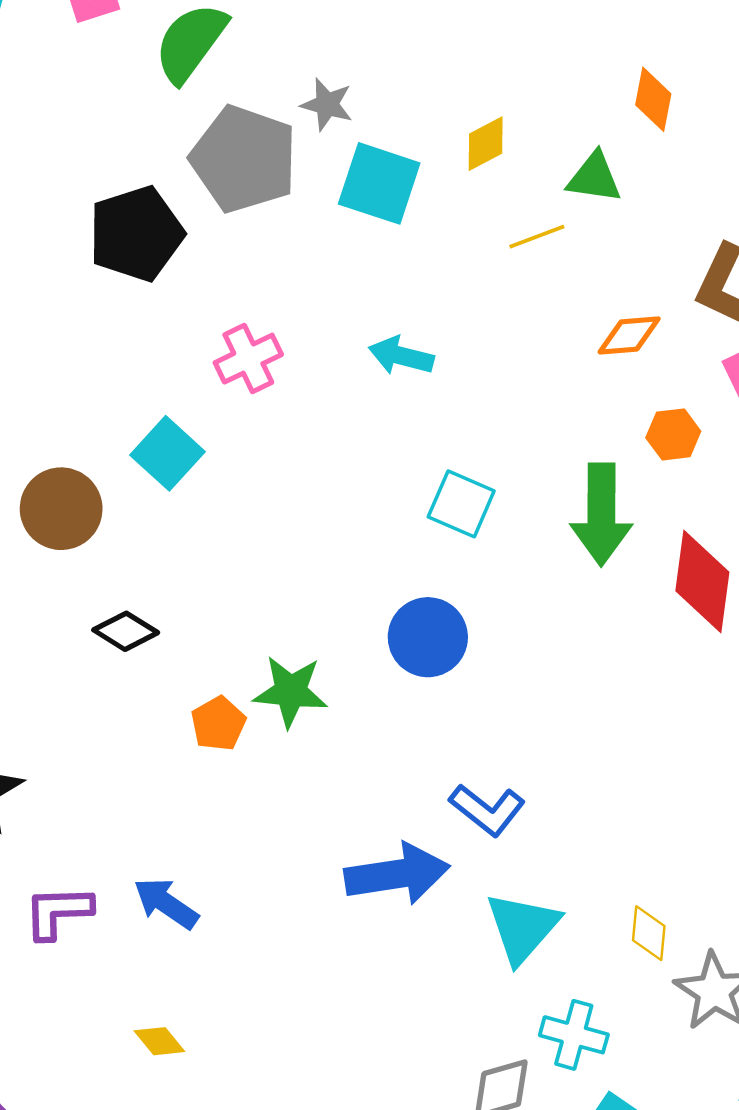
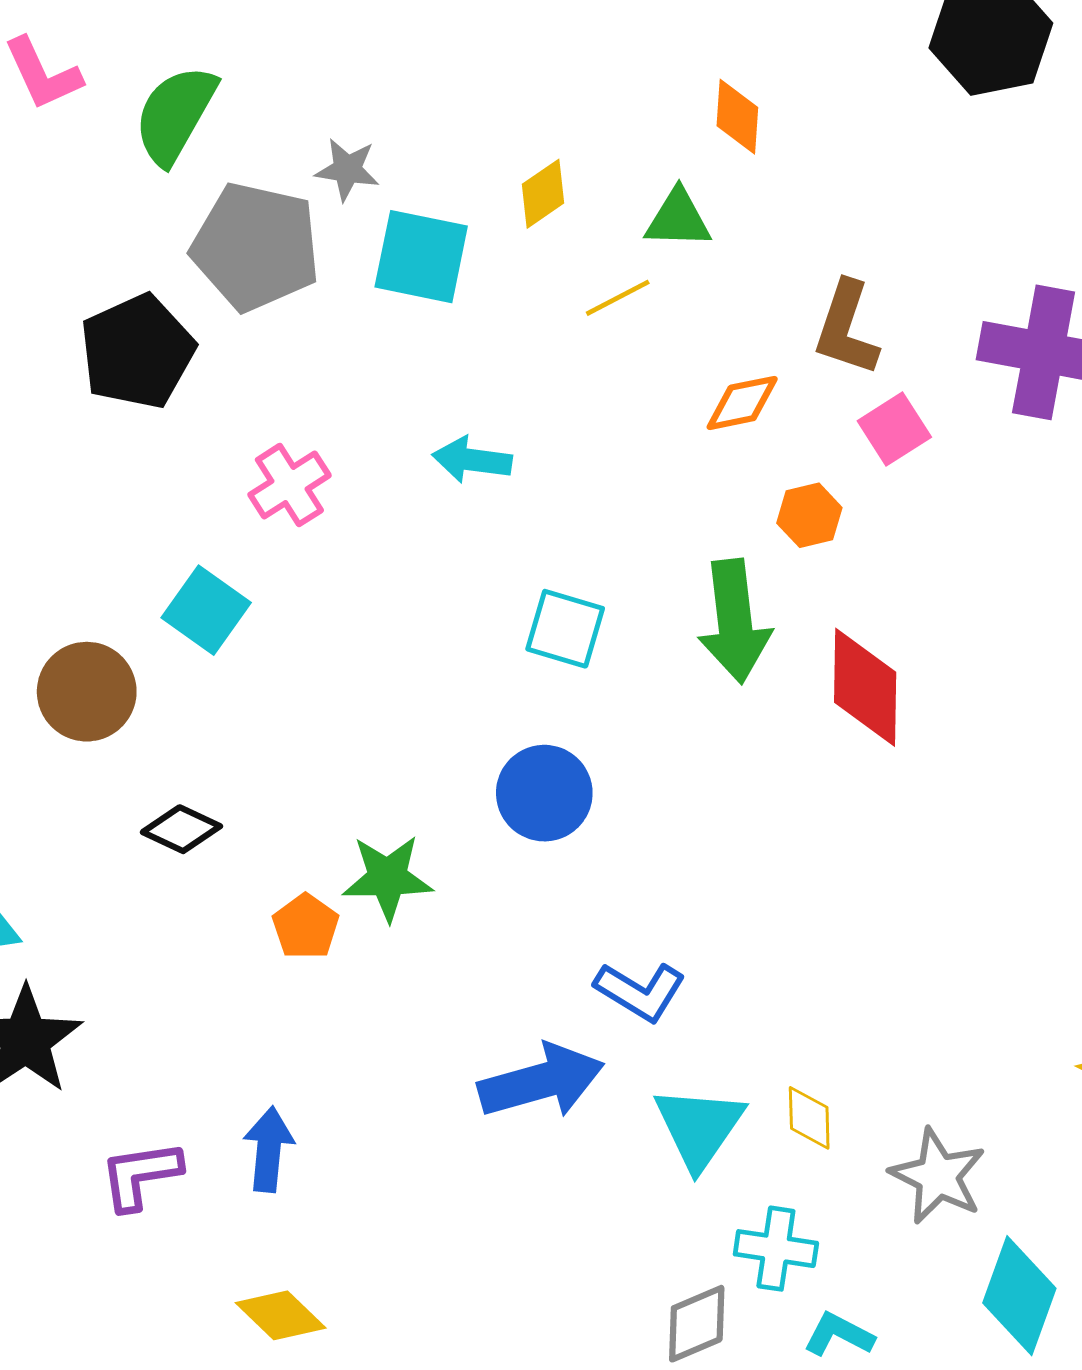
blue arrow: (166, 903) -> (269, 1149), turned 68
yellow diamond: (649, 933) -> (809, 1118), moved
yellow diamond: (159, 1041) -> (281, 1315), size x1.4

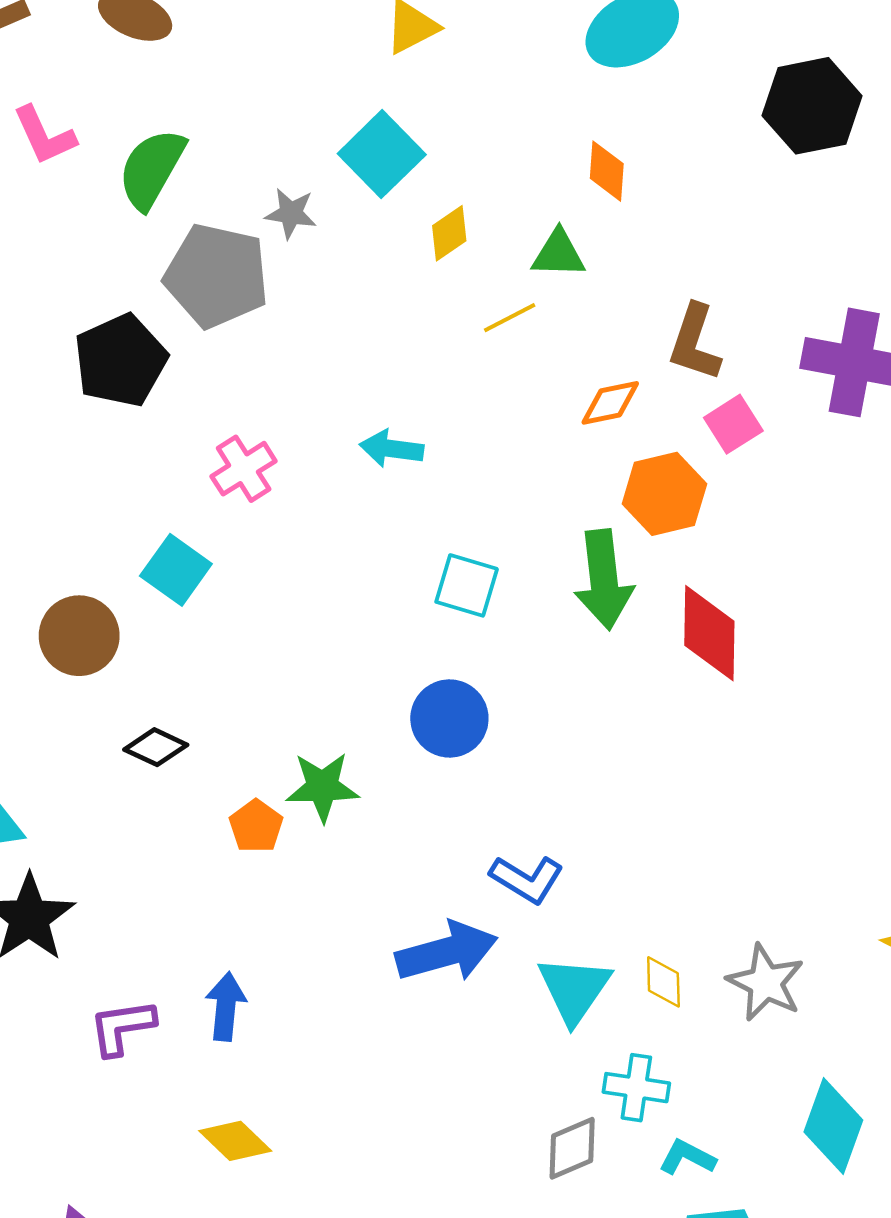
cyan square: (421, 257) -> (382, 154), moved, turned 34
orange hexagon: (809, 515) -> (664, 494), size x1.6
gray star: (938, 1176) -> (766, 983), moved

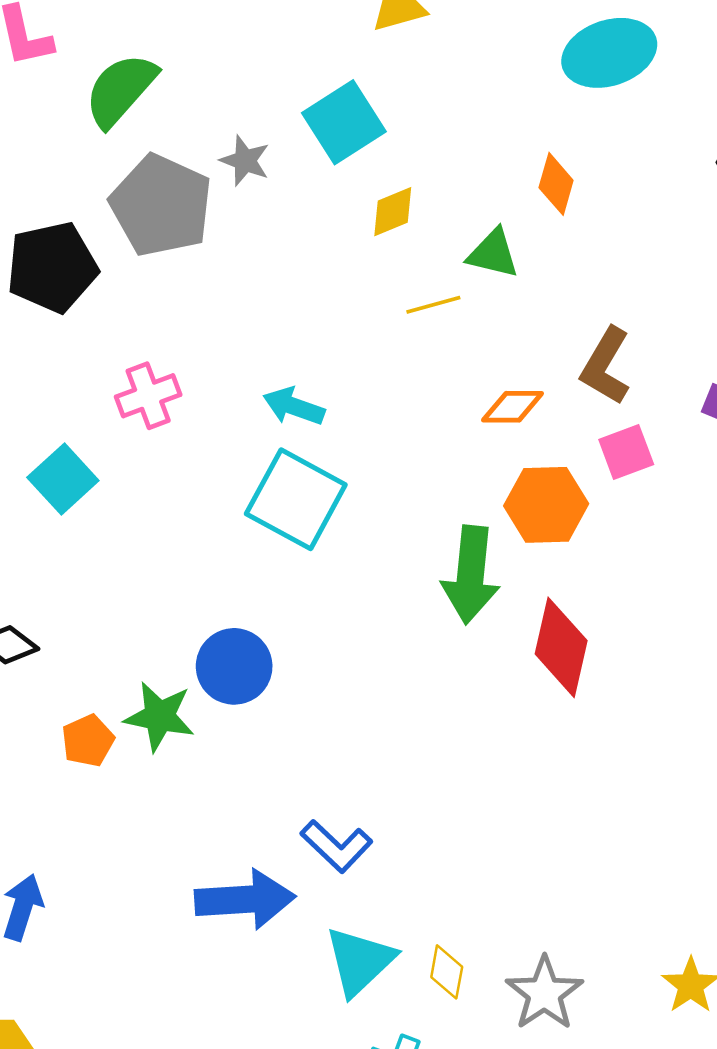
cyan square: (467, 585) -> (296, 499), moved, size x1.5
blue circle: (449, 718) -> (234, 666), moved

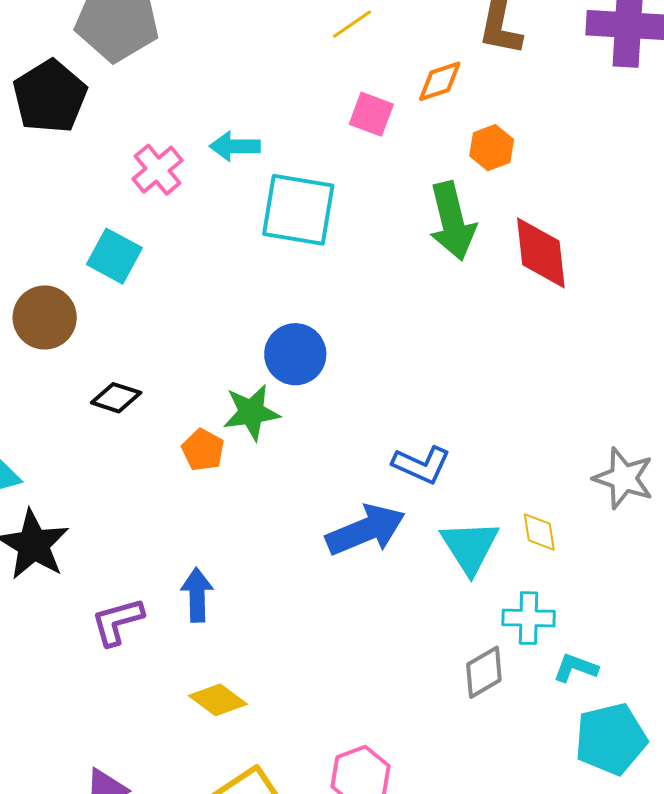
cyan arrow: (294, 406) -> (235, 146), moved
pink square: (626, 452) -> (371, 114), moved, turned -30
orange hexagon: (546, 505) -> (492, 148), size x0.7
gray star: (544, 993) -> (624, 478), moved

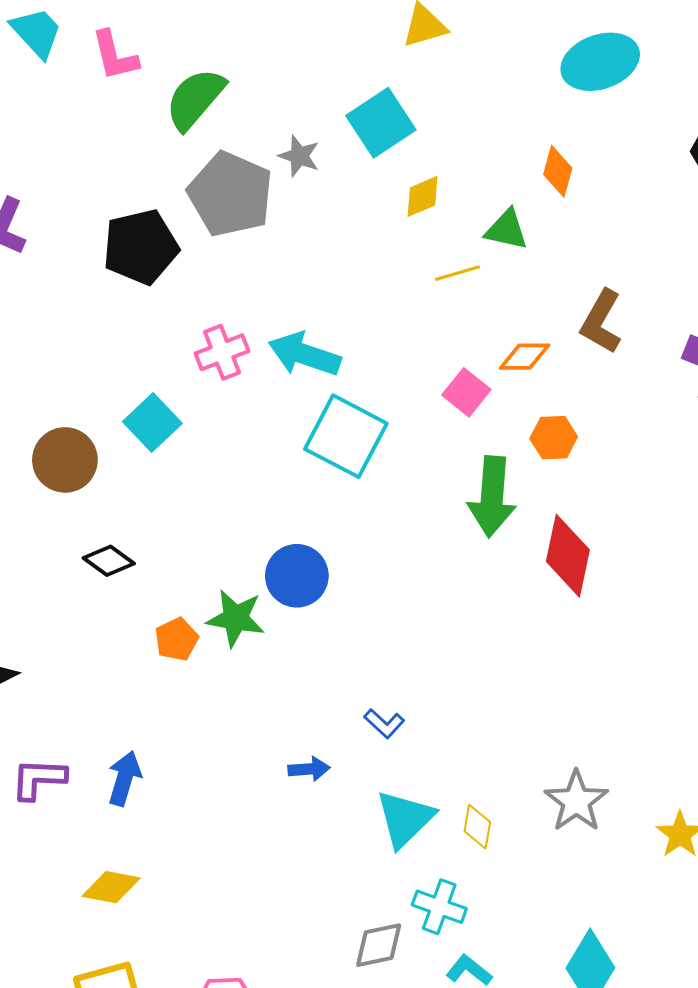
pink square: (371, 114) -> (466, 392), moved
cyan arrow: (235, 146) -> (304, 354), size x1.4
blue L-shape: (421, 465) -> (384, 723), size x0.7
blue arrow: (366, 530) -> (309, 769), size x0.5
yellow diamond: (218, 700) -> (111, 887), turned -44

